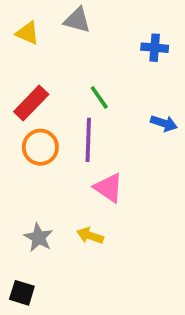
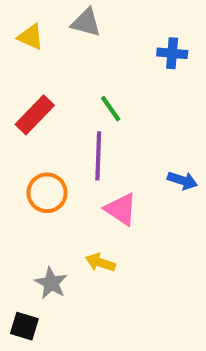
blue arrow: (164, 123) -> (182, 180), moved
orange circle: (40, 147) -> (47, 193), moved
gray star: (39, 238) -> (51, 283), moved

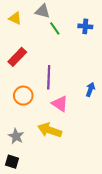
green line: (111, 109) -> (55, 28), moved
blue arrow: (182, 180) -> (90, 89), turned -88
yellow arrow: (100, 263) -> (50, 130), size x1.6
gray star: (51, 283) -> (16, 136), moved

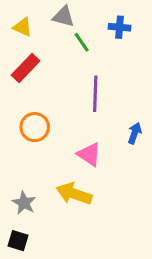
blue cross: (85, 26) -> (119, 27), moved
red rectangle: (17, 57) -> (26, 68), moved
purple line: (49, 77) -> (95, 94), moved
orange circle: (23, 96) -> (35, 127), moved

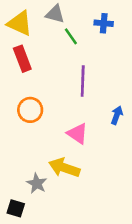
yellow triangle: (23, 27) -> (20, 23), size x1.5
red rectangle: (26, 68) -> (22, 59), turned -65
gray star: (24, 203) -> (37, 183), moved

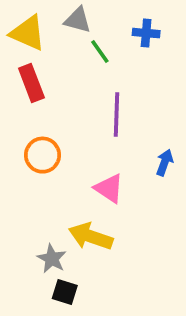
black square: (16, 208) -> (65, 292), moved

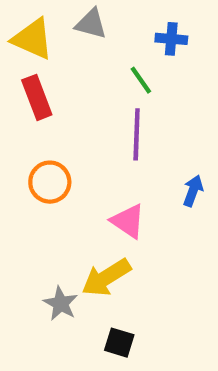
green line: (100, 52) -> (141, 80), moved
yellow arrow: (91, 236) -> (106, 278), turned -51
black square: (65, 292) -> (119, 343), moved

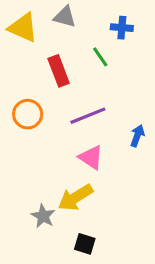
red rectangle: (37, 97) -> (59, 71), moved
purple line: (137, 134) -> (88, 116), moved, turned 66
orange circle: (50, 182) -> (28, 114), moved

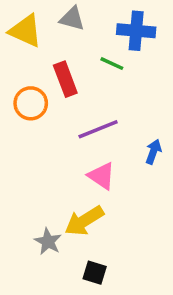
blue cross: (122, 28) -> (136, 31), size x1.5
green line: (100, 57) -> (112, 64), turned -30
orange circle: (28, 114) -> (31, 103), moved

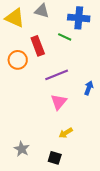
pink triangle: (102, 176) -> (59, 102), turned 36
yellow arrow: (84, 221) -> (66, 133), moved, size x0.6
gray star: (48, 242) -> (22, 149), moved

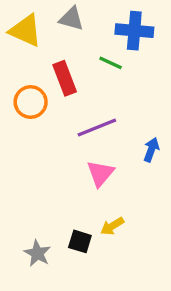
black square: (55, 158) -> (80, 241), moved

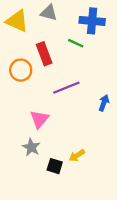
pink triangle: (100, 173) -> (39, 119), moved
gray star: (37, 253) -> (31, 147), moved

